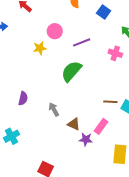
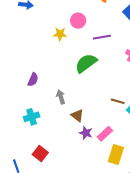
pink rectangle: (101, 126) -> (105, 134), moved
cyan cross: (11, 136) -> (32, 117), moved

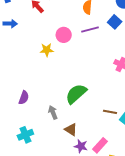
purple line: (102, 37) -> (90, 30), moved
green semicircle: (86, 63) -> (76, 94), moved

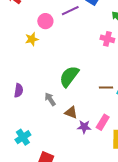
cyan cross: (25, 135) -> (23, 137), moved

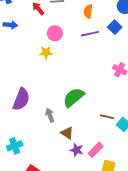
pink circle: (45, 21) -> (55, 33), moved
purple semicircle: (19, 90) -> (21, 99), size x1.6

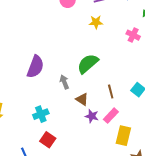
yellow star: (46, 52) -> (96, 22), moved
brown line: (107, 117) -> (111, 92), moved, turned 64
cyan cross: (15, 146) -> (41, 114), moved

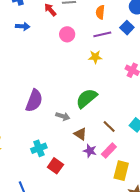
gray arrow: (64, 82) -> (63, 116), turned 128
brown line: (111, 92) -> (109, 126), turned -32
red square: (48, 140) -> (55, 166), moved

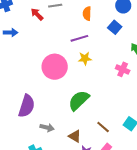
pink circle: (67, 34) -> (55, 67), moved, size x1.6
purple line: (102, 34) -> (79, 38), moved
gray arrow: (63, 116) -> (47, 128), moved

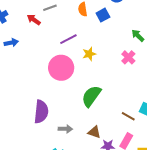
blue square: (115, 27) -> (103, 15), moved, turned 32
purple line: (79, 38) -> (68, 39), moved
pink cross: (123, 69) -> (128, 57), turned 32
brown line: (103, 127) -> (128, 116), moved

